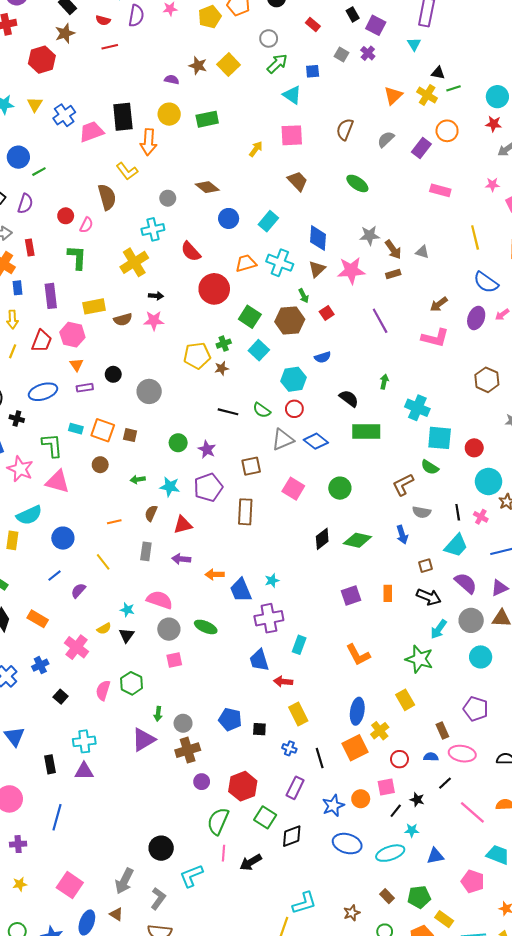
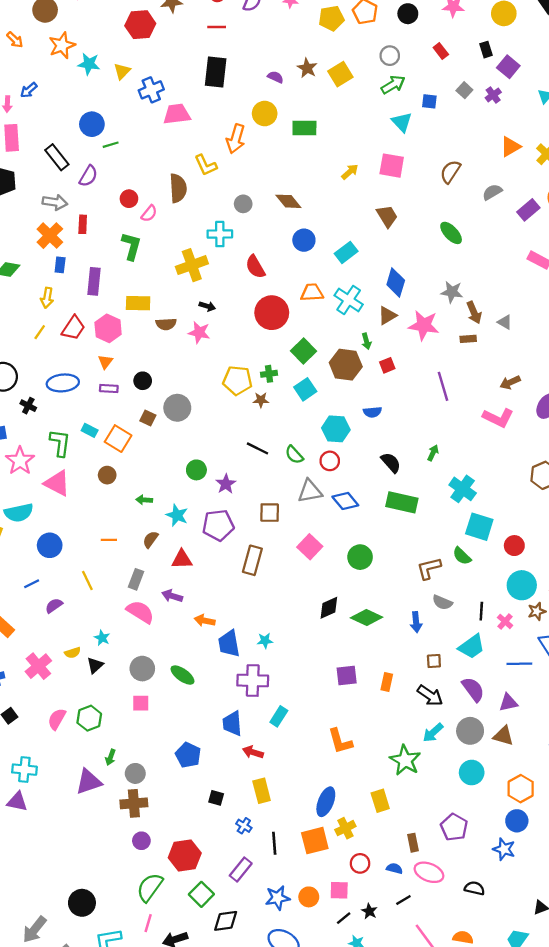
black rectangle: (123, 117) -> (216, 72), moved
brown square: (130, 435) -> (148, 418), moved
pink semicircle: (160, 600) -> (140, 612), moved
blue pentagon: (230, 719) -> (188, 755), moved

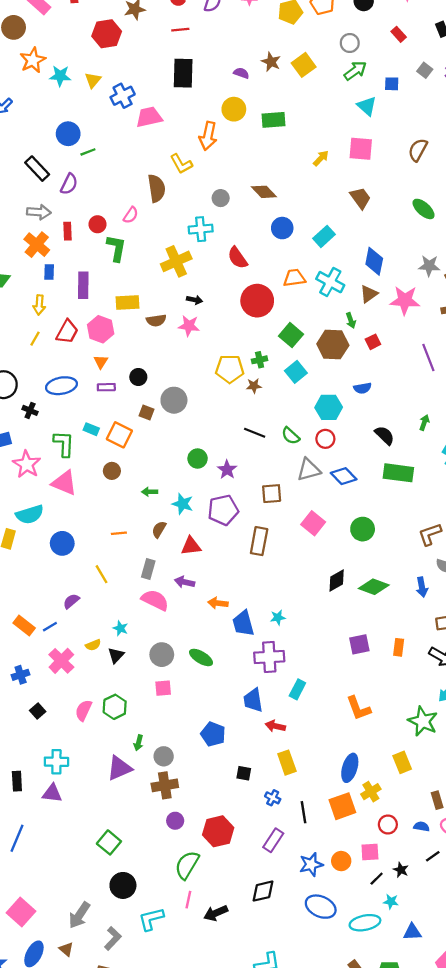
red circle: (129, 199) -> (98, 224), moved
blue line: (32, 584) -> (50, 627), moved
green square: (201, 894) -> (109, 842), moved

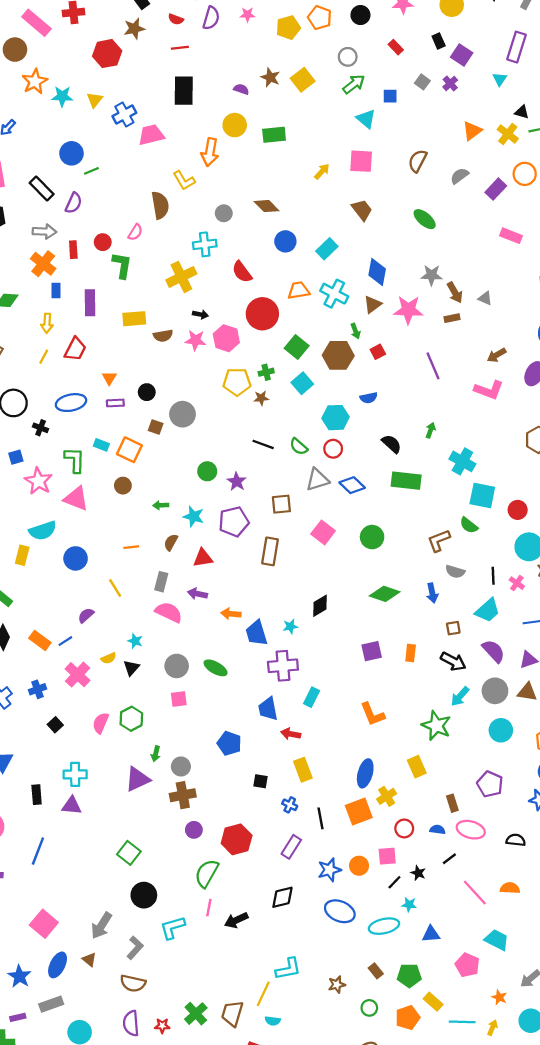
pink hexagon: (101, 329) -> (226, 338), moved
black diamond: (337, 580) -> (320, 606), moved

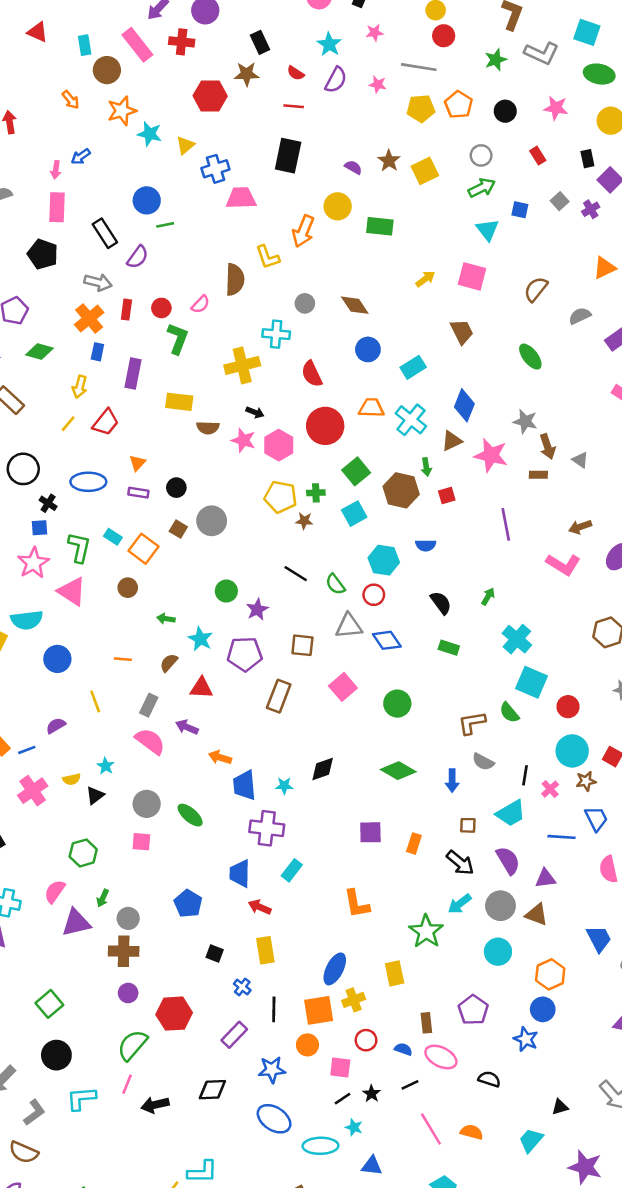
blue square: (16, 457) -> (40, 528), moved
green rectangle: (406, 481) -> (449, 648), size x0.6
pink semicircle: (101, 723) -> (55, 891), moved
orange circle: (359, 866) -> (307, 1045), moved

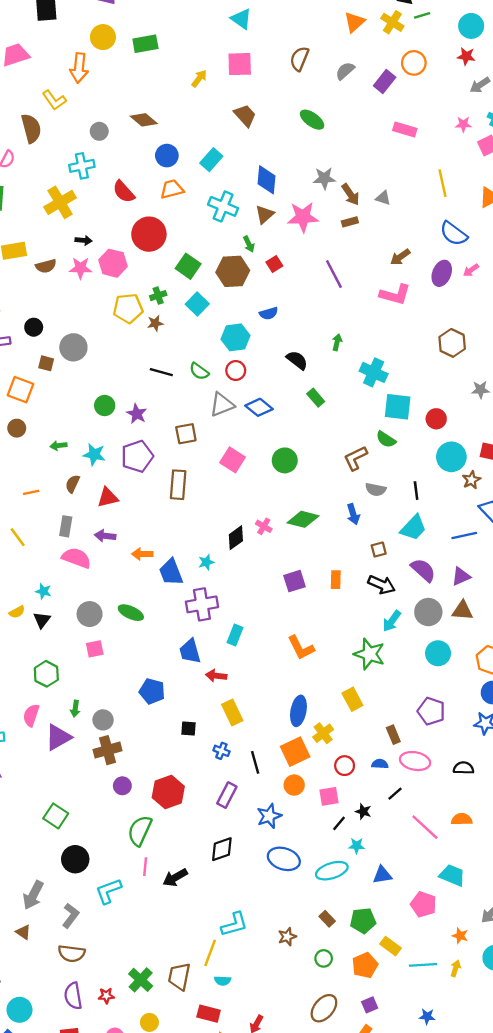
orange trapezoid: (371, 408) -> (172, 189), moved
green rectangle: (449, 648) -> (316, 398), turned 48
pink cross: (550, 789) -> (264, 526), moved

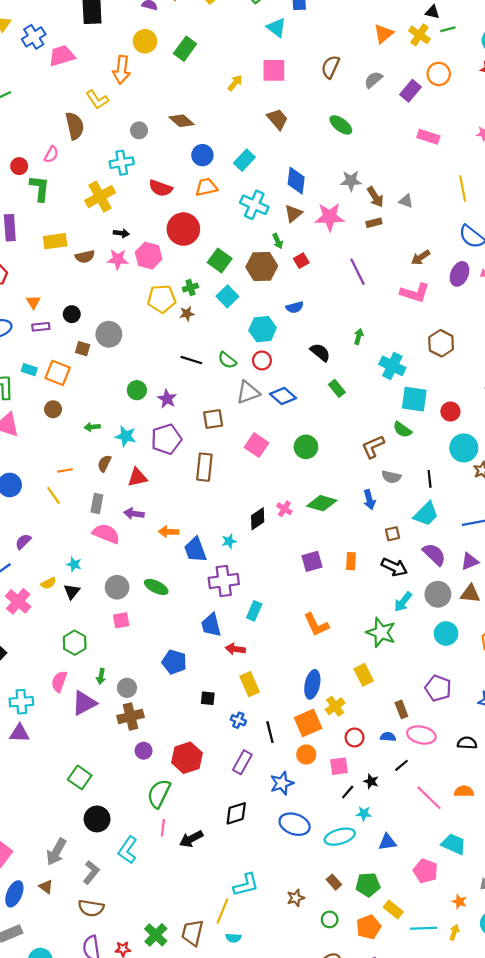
green rectangle: (145, 44) -> (185, 49), turned -45
red semicircle: (124, 192) -> (161, 188), turned -30
brown hexagon: (452, 343) -> (441, 343), moved
yellow line: (18, 537) -> (53, 495), moved
cyan L-shape: (108, 891) -> (128, 850), turned -36

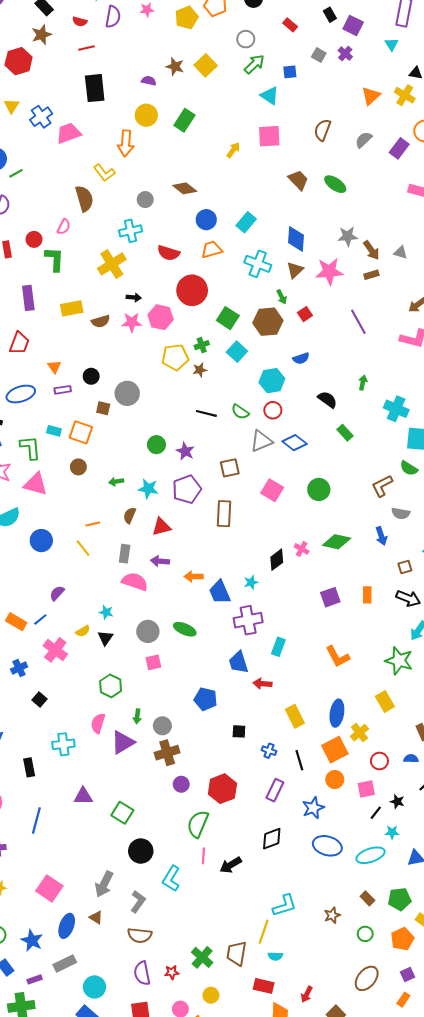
brown trapezoid: (277, 119) -> (298, 180), moved
yellow rectangle: (250, 684) -> (295, 716), moved
purple triangle: (20, 733) -> (83, 796), moved

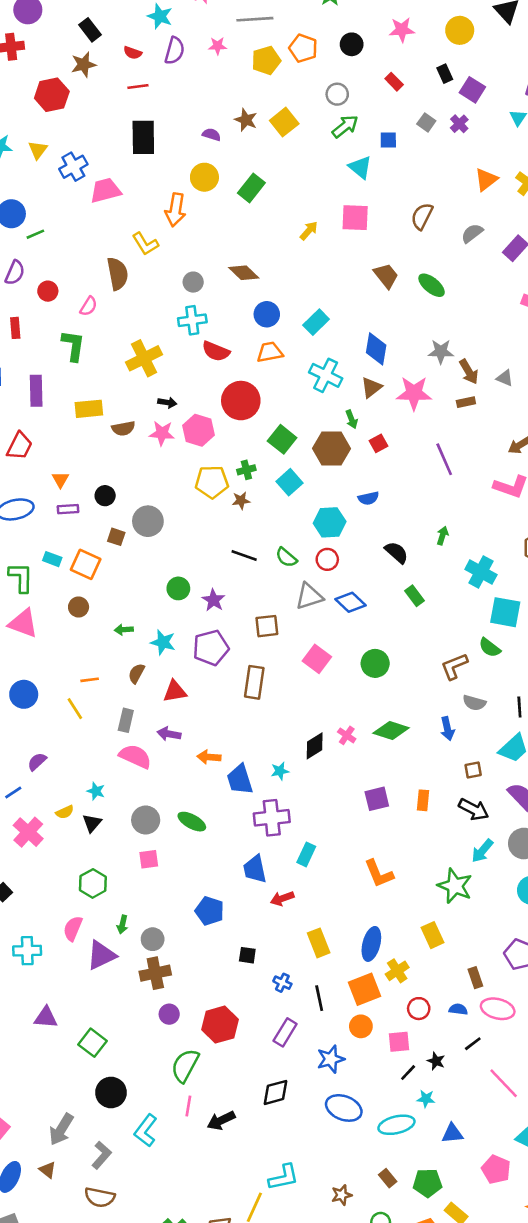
cyan cross: (130, 231) -> (192, 320), moved
red circle: (34, 239) -> (48, 291), moved
red arrow: (263, 684) -> (282, 898), turned -30

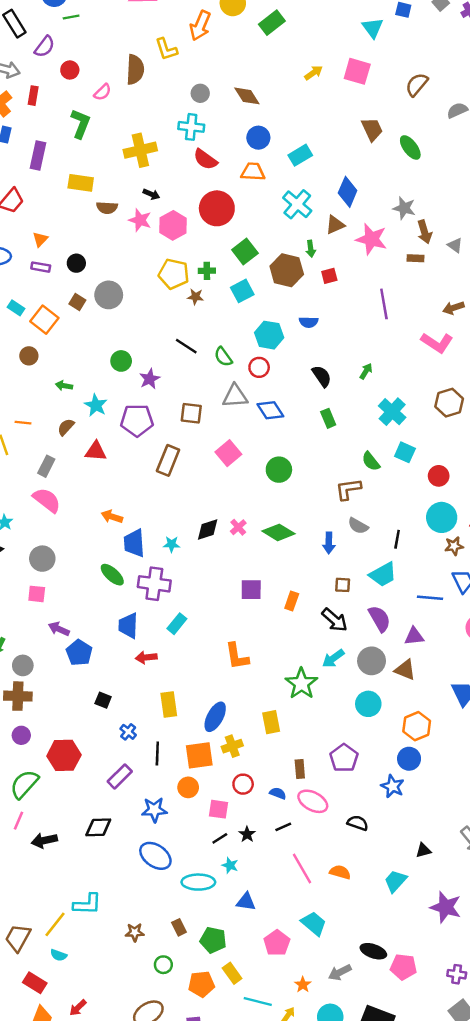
cyan square: (505, 612) -> (405, 452), size x0.7
green semicircle: (490, 648) -> (371, 461), moved
purple arrow: (169, 734) -> (59, 629), moved
green ellipse: (192, 822) -> (112, 575), moved

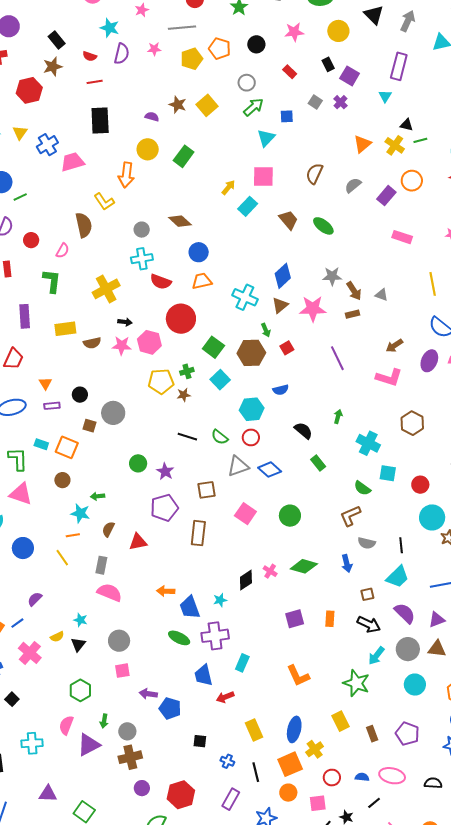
cyan triangle: (373, 28) -> (266, 138), turned 36
cyan rectangle: (300, 155) -> (248, 206), moved
blue diamond: (348, 192) -> (283, 276), turned 40
cyan star: (96, 405) -> (80, 513), moved
brown rectangle: (300, 769) -> (372, 734), moved

